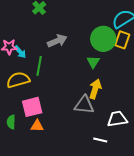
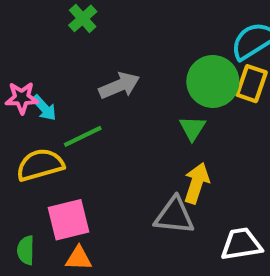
green line: (39, 66) -> (83, 136), turned 54

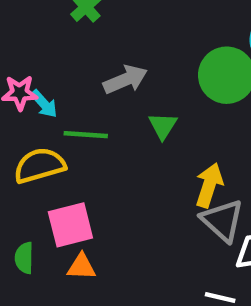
green triangle: (193, 128) -> (163, 126), moved
green line: (83, 136) -> (86, 135), turned 30
gray triangle: (174, 216) -> (222, 220), moved, turned 36

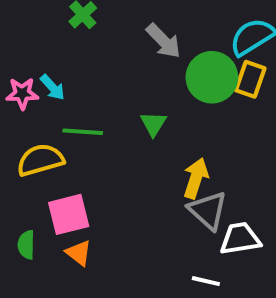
gray arrow: (125, 80) -> (163, 41), moved, turned 69
cyan arrow: (44, 104) -> (52, 87), moved
orange triangle: (81, 267) -> (79, 253), turned 36

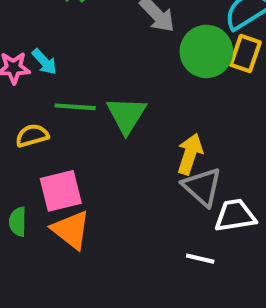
green triangle: (153, 124) -> (126, 115), moved, size x1.5
yellow semicircle: (40, 160) -> (32, 136), size x0.7
orange triangle: (79, 253) -> (71, 230), size x1.5

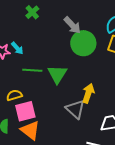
green circle: (206, 51) -> (83, 43), moved
yellow semicircle: (32, 136) -> (14, 95), moved
gray triangle: (202, 187) -> (75, 109), moved

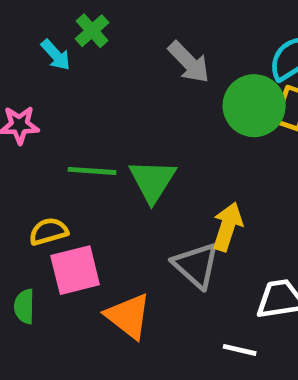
green circle: (83, 43) -> (254, 106), moved
cyan arrow: (17, 48) -> (56, 55), moved
orange triangle: (30, 130) -> (128, 316), moved

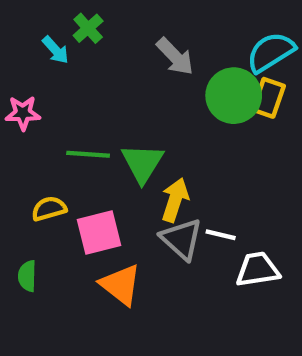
yellow arrow: (227, 227) -> (175, 200), moved
pink square: (75, 270) -> (99, 233), moved
white line: (240, 350) -> (221, 235), moved

